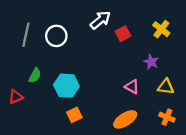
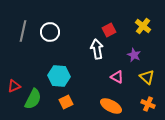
white arrow: (100, 20) -> (97, 49), moved, turned -60
green semicircle: (35, 75) -> (33, 99), moved, size x1.5
yellow triangle: (166, 87) -> (147, 77), turned 35
orange ellipse: (125, 119) -> (111, 106), turned 60

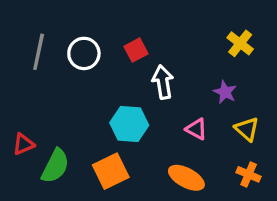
red square: (109, 30) -> (136, 50), moved
cyan hexagon: (59, 76) -> (129, 124), moved
orange square: (66, 102) -> (111, 171), size x1.5

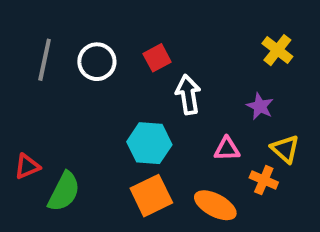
pink triangle: (196, 129) -> (227, 149), turned -30
orange square: (111, 171) -> (151, 196), moved
orange cross: (249, 174) -> (264, 180), moved

